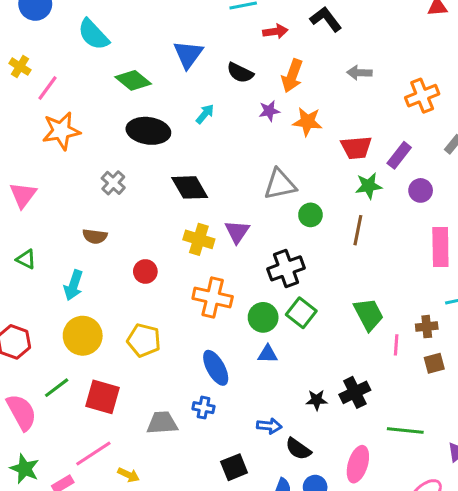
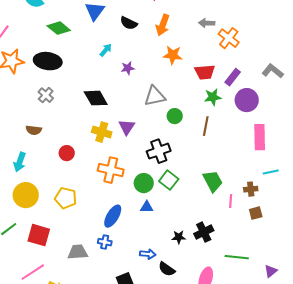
orange cross: (422, 96) -> (229, 38), moved, turned -30
purple star: (269, 111) -> (128, 68), moved
black ellipse: (148, 131) -> (48, 61), moved
purple circle: (421, 190) -> (247, 100), size x1.5
blue ellipse: (216, 368) -> (113, 216), turned 60

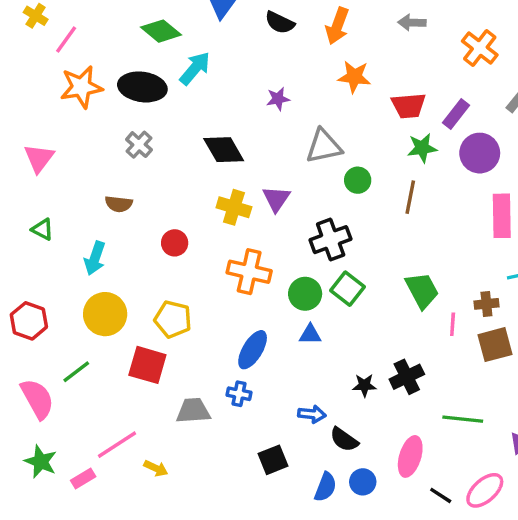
orange cross: (229, 38) -> (480, 48), moved
cyan arrow: (106, 50) -> (195, 68), moved, size x1.5
brown square: (256, 213) -> (495, 345), size x1.5
red square: (39, 235) -> (147, 365), moved

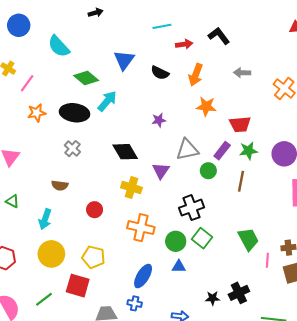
orange star: (81, 87) -> (37, 113), size x0.7
purple rectangle: (456, 114) -> (222, 151), moved
purple triangle: (276, 199) -> (161, 171), moved
green line: (76, 372) -> (44, 299), moved

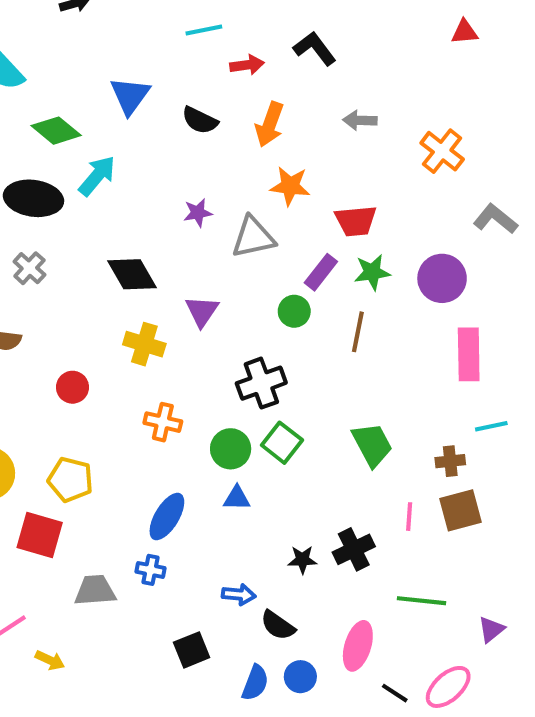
gray triangle: (187, 150) -> (253, 237), moved
orange cross: (141, 228) -> (163, 422), size x0.7
pink line: (267, 260) -> (409, 517), moved

